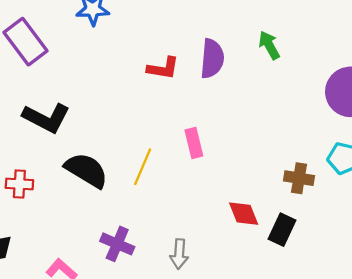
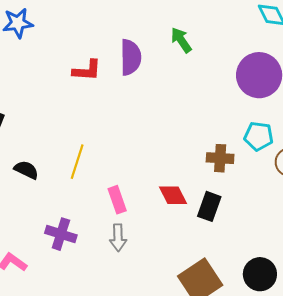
pink rectangle: (194, 143) -> (117, 200), moved
black semicircle: (86, 170) -> (26, 170), size x0.6

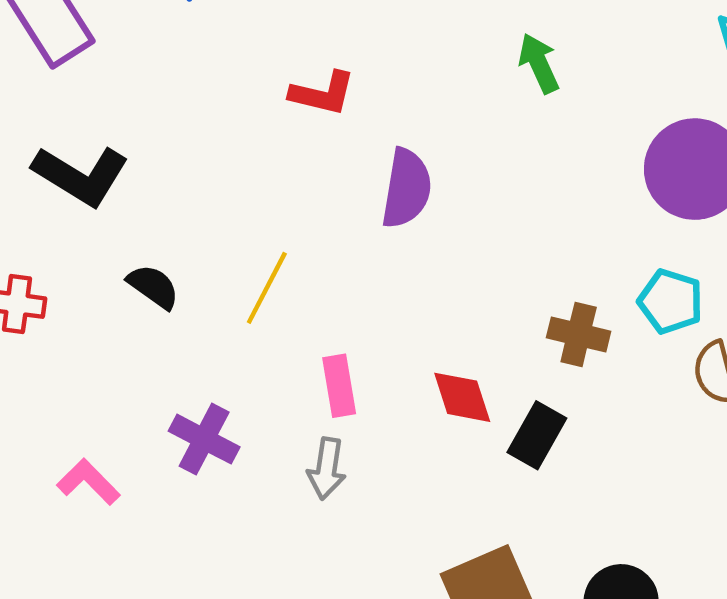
purple semicircle: (131, 57) -> (406, 188), moved

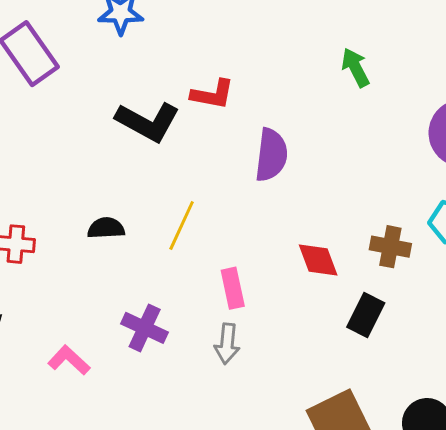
black L-shape: (81, 175) -> (148, 122), moved
black semicircle: (153, 287) -> (106, 228), turned -36
red diamond: (462, 397) -> (318, 260), moved

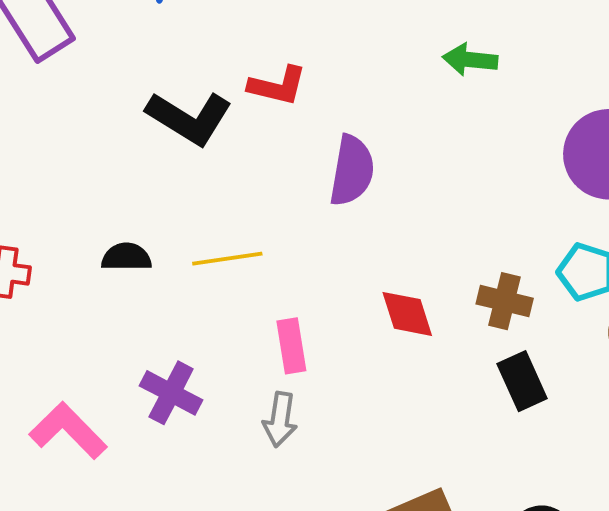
green arrow: (355, 68) -> (470, 60), turned -60
yellow line: (182, 225) -> (227, 259), turned 54
black rectangle: (366, 315) -> (522, 381), moved, turned -54
pink L-shape: (69, 360) -> (68, 431), size x1.4

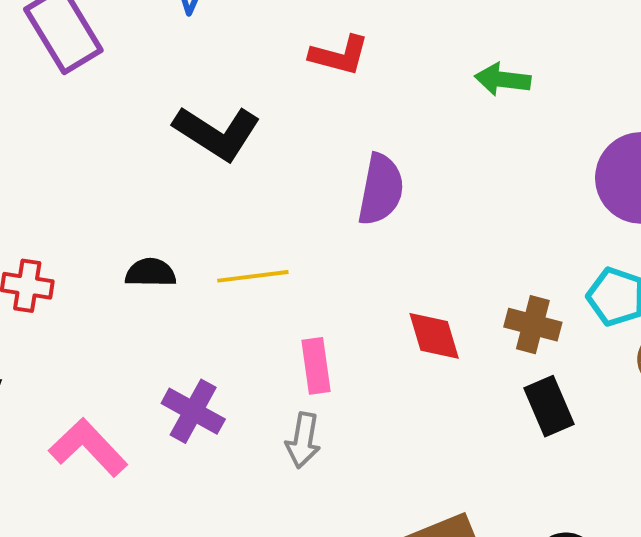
red L-shape: (278, 86) -> (339, 55), moved

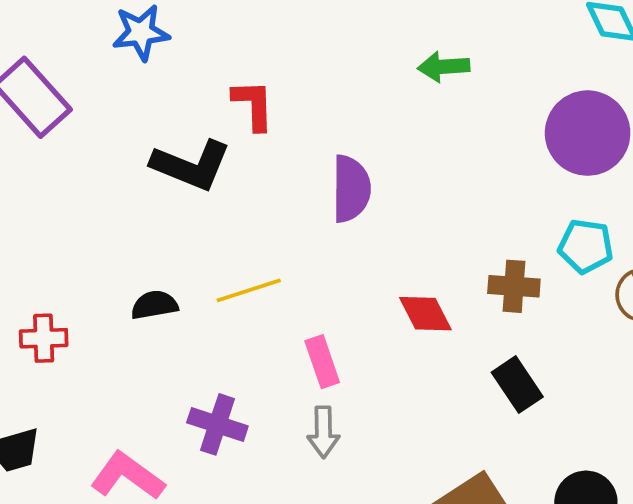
red L-shape: (339, 55) -> (253, 105), moved, turned -96
black rectangle: (549, 406) -> (517, 385), moved

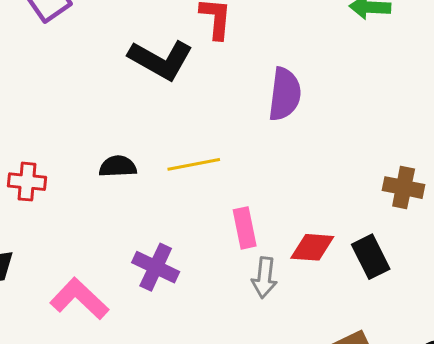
red diamond: (425, 314) -> (312, 247), moved, turned -66
black rectangle: (517, 385) -> (371, 257), moved
gray arrow: (323, 432) -> (264, 278), moved

